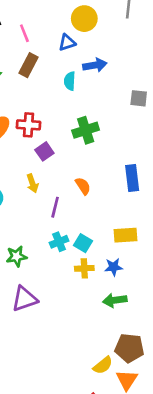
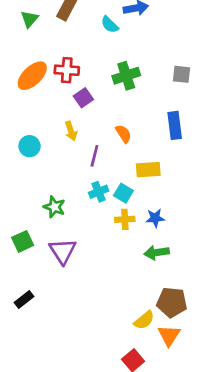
cyan semicircle: (70, 81) -> (110, 25), turned -48
gray square: (139, 98) -> (181, 74), moved
yellow rectangle: (125, 235) -> (148, 170), moved
green star: (17, 256) -> (54, 207), turned 30
purple triangle: (24, 299) -> (63, 251), turned -44

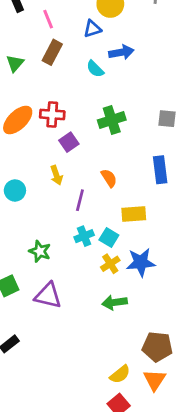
blue star: (155, 218) -> (141, 262), size x1.5
yellow cross: (125, 219) -> (110, 264), turned -30
purple triangle: (63, 251) -> (48, 296), turned -44
green arrow: (157, 253) -> (114, 302), moved
yellow semicircle: (144, 320) -> (120, 374), moved

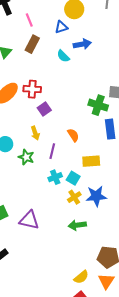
green cross: (112, 120) -> (98, 105), moved, turned 36
green star: (40, 251) -> (26, 157), moved

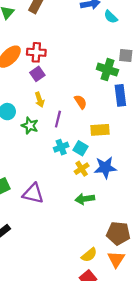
cyan semicircle: (63, 56) -> (111, 17), moved
purple square: (44, 109) -> (37, 74), moved

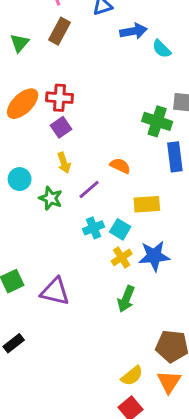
orange semicircle: (81, 102) -> (120, 166), turned -32
purple line: (58, 119) -> (89, 189), turned 35
green arrow: (85, 199) -> (126, 299), turned -60

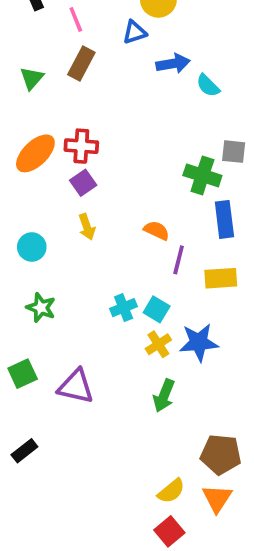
purple line: (89, 189) -> (179, 260), moved, turned -35
green star: (51, 198) -> (41, 308), moved
yellow rectangle: (147, 204) -> (221, 278), moved

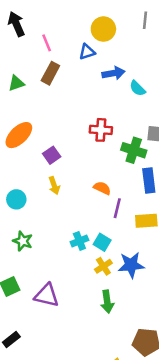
green triangle: (32, 78) -> (16, 83), turned 30
red cross: (81, 146) -> (101, 130), moved
green arrow: (164, 396) -> (107, 302), turned -30

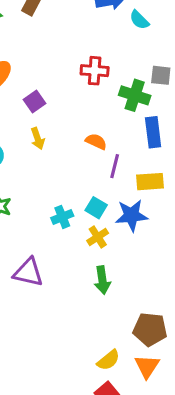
cyan cross: (79, 241) -> (62, 217), moved
blue star: (131, 265) -> (132, 215), moved

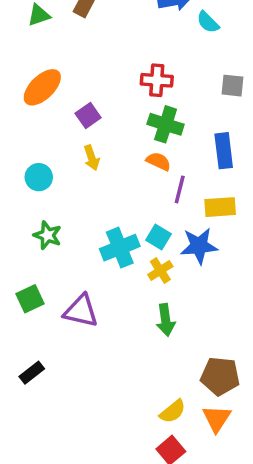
green cross: (135, 95) -> (166, 124), moved
cyan cross: (62, 217) -> (120, 248), size x1.5

